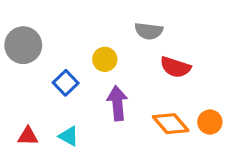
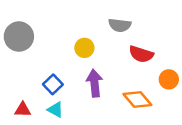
blue square: (66, 83) -> (53, 84), moved
orange circle: (210, 122) -> (169, 79), moved

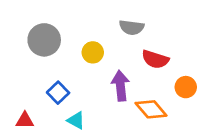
gray circle: (19, 37) -> (44, 40), moved
purple arrow: (94, 83) -> (120, 86), moved
cyan triangle: (55, 110) -> (76, 120), moved

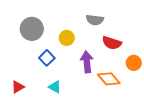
blue square: (58, 93) -> (47, 58), moved
red triangle: (25, 120) -> (18, 87), turned -32

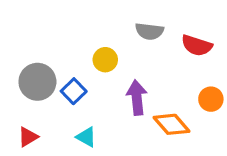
gray circle: (32, 29) -> (37, 82), moved
red semicircle: (112, 43) -> (197, 46), moved

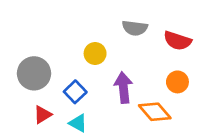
blue square: (74, 91) -> (75, 92), moved
orange circle: (211, 99) -> (177, 82), moved
red triangle: (28, 137) -> (43, 115), moved

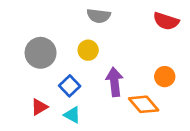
gray semicircle: (135, 28) -> (99, 16), moved
red semicircle: (177, 41) -> (166, 21), moved
gray circle: (34, 73) -> (41, 53), moved

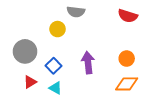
yellow circle: (88, 50) -> (58, 29), moved
gray circle: (41, 53) -> (25, 51), moved
orange diamond: (144, 104) -> (127, 84), moved, turned -50

